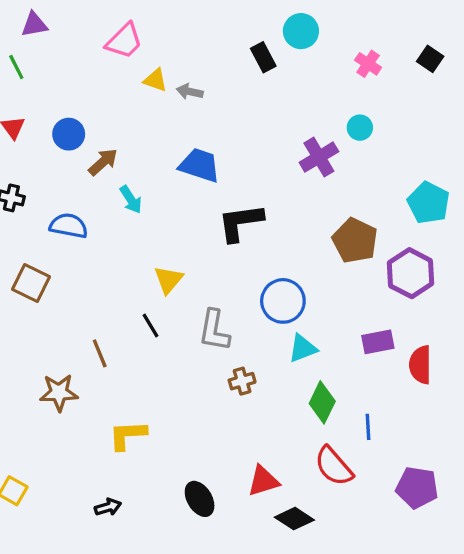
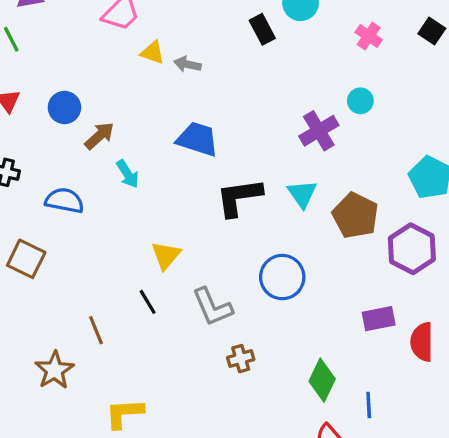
gray L-shape: (214, 330) -> (212, 307), turned -33
cyan triangle: (303, 348) -> (302, 194), moved, turned -44
brown star: (59, 393) -> (54, 370), turned -30

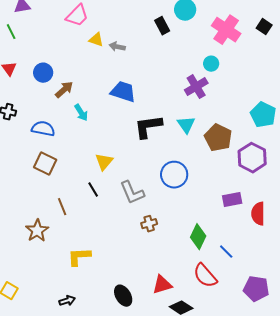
pink cross: (369, 36) -> (226, 30), size x1.8
cyan circle: (360, 101) -> (211, 64), moved
brown square: (26, 259) -> (45, 164), moved
blue line: (369, 405) -> (226, 252), turned -42

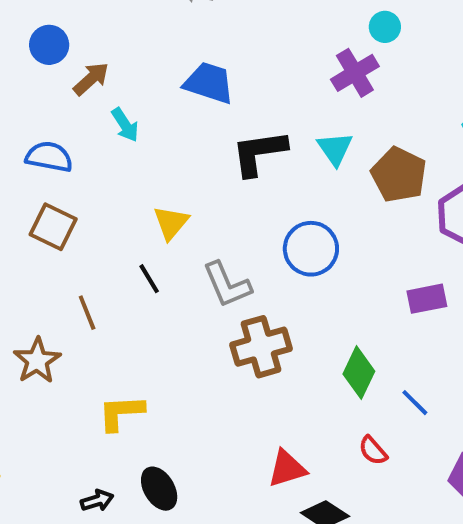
brown cross: (149, 224) -> (261, 347), size x1.8
red semicircle: (205, 276) -> (373, 451), size x0.6
black ellipse: (123, 296) -> (159, 489), moved

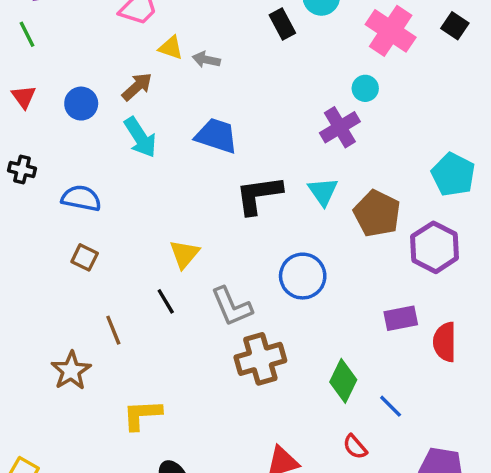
brown arrow: (91, 79) -> (137, 87), moved
cyan arrow: (125, 125) -> (140, 137), moved, size x1.4
brown square: (53, 227) -> (85, 257), size x0.7

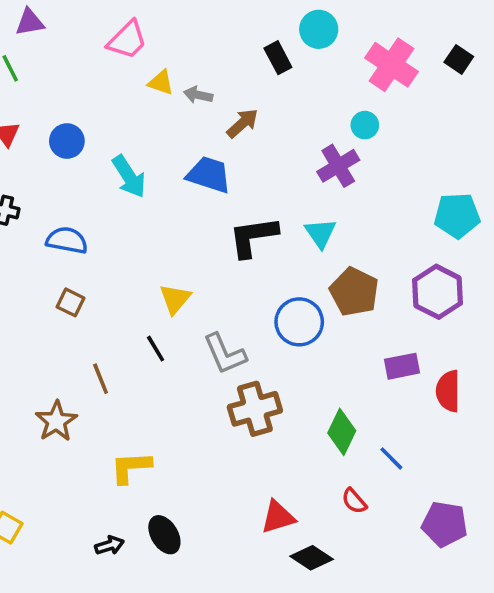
brown arrow: (137, 87) -> (242, 123), moved
cyan pentagon: (453, 175) -> (457, 216), turned -30
brown pentagon: (377, 213) -> (354, 292), moved

